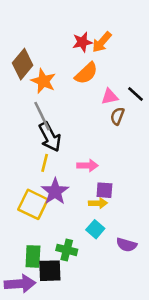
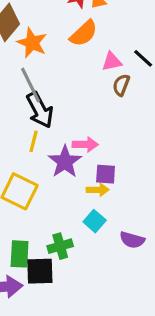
purple star: (55, 191) -> (65, 162), moved
green cross: (67, 250) -> (60, 246), turned -30

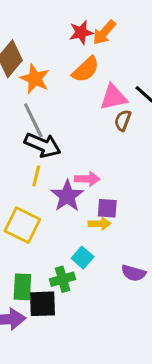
pink triangle: (112, 62) -> (113, 97), size x1.4
black arrow: (40, 110) -> (43, 145), turned -39
cyan square: (95, 221) -> (83, 258), moved

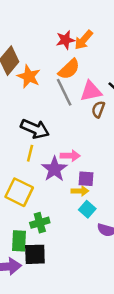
gray line: (33, 120) -> (64, 92), moved
cyan square: (83, 258) -> (87, 209), moved
green cross: (63, 279) -> (40, 223), moved

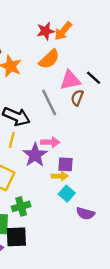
gray line: (64, 92) -> (49, 102), moved

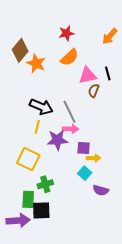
orange arrow: (63, 31) -> (110, 36), moved
black line: (94, 78) -> (108, 73), turned 32
gray line: (49, 102) -> (69, 112), moved
purple star: (35, 155) -> (57, 140), turned 30
yellow arrow: (60, 176) -> (94, 158), moved

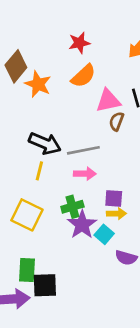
gray line: (69, 112) -> (83, 150), turned -75
purple star: (57, 140) -> (82, 225), moved, turned -30
purple square: (84, 148) -> (114, 198), moved
green cross: (45, 184) -> (72, 207), moved

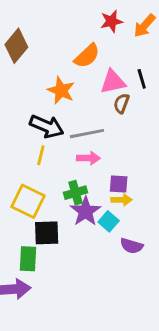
red star: (79, 43) -> (111, 21), moved
orange star: (38, 84) -> (61, 90), moved
black square: (45, 285) -> (47, 233), moved

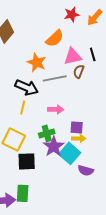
gray line: (87, 134) -> (55, 78), moved
cyan square: (109, 221) -> (70, 153), size x1.5
green rectangle: (28, 259) -> (23, 193), moved

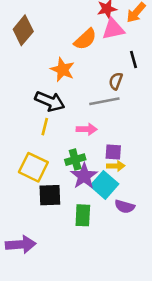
pink triangle: (73, 56) -> (113, 29), moved
gray line: (55, 78) -> (104, 101), moved
green rectangle: (23, 193) -> (83, 215), moved

